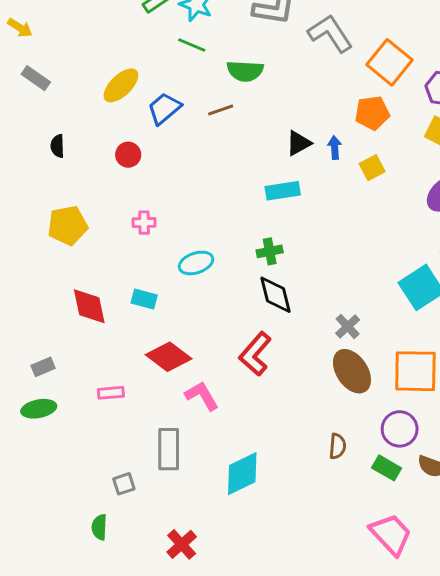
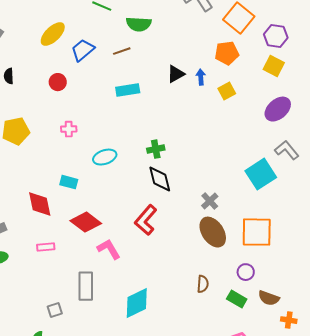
cyan rectangle: (283, 191) -> (128, 90), moved
red diamond: (89, 306) -> (40, 204), moved
purple circle: (400, 429) -> (246, 272), size x0.7

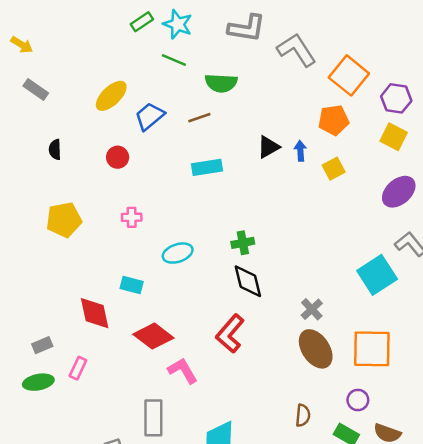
pink rectangle: (46, 247) -> (78, 368), moved, turned -60

